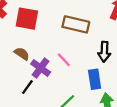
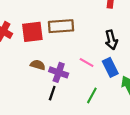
brown rectangle: (76, 24) -> (61, 26), moved
pink line: (64, 60) -> (87, 62), moved

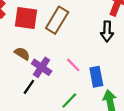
brown rectangle: (61, 26) -> (57, 20), turned -70
black arrow: (111, 40) -> (107, 31), moved

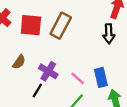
brown semicircle: (22, 54) -> (19, 62), moved, turned 96
pink line: (73, 65) -> (78, 78), moved

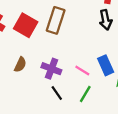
red square: (31, 25) -> (26, 25), turned 35
black line: (37, 91) -> (57, 93), moved, turned -56

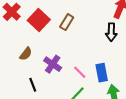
brown rectangle: (56, 20) -> (67, 22), size x0.7
black line: (57, 93) -> (33, 85), moved

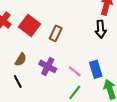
brown rectangle: (67, 22) -> (56, 33), moved
black line: (33, 85) -> (18, 82), moved

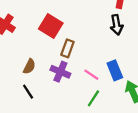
red square: (30, 26) -> (51, 26), moved
brown rectangle: (56, 33) -> (67, 48), moved

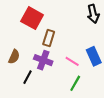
black line: (28, 92) -> (28, 77), moved, turned 64

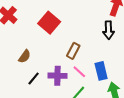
brown rectangle: (49, 38) -> (73, 51), moved
purple cross: (43, 60) -> (57, 76), moved, turned -30

